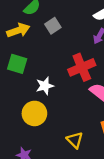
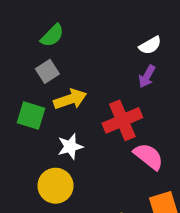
gray square: (53, 26) -> (47, 71), moved
yellow arrow: (18, 30) -> (70, 99), moved

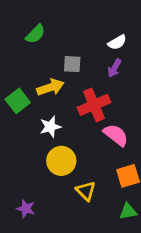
gray square: (47, 71) -> (72, 64), moved, turned 36
green square: (31, 116) -> (18, 101), turned 35
yellow circle: (55, 186) -> (61, 161), moved

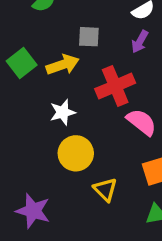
green square: (18, 101) -> (22, 63), moved
purple star: (26, 209) -> (33, 211), size x1.5

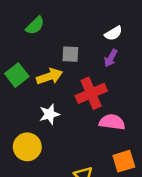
pink semicircle: (141, 122) -> (112, 122), turned -30
yellow circle: (76, 153) -> (27, 147), moved

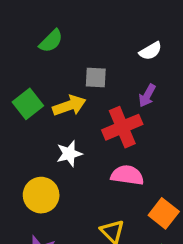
purple arrow: (111, 58) -> (147, 96), moved
pink semicircle: (112, 122) -> (127, 175), moved
orange square: (124, 161) -> (164, 213), turned -35

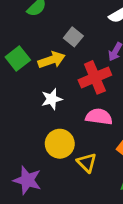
gray square: (96, 77) -> (73, 37), turned 36
yellow circle: (41, 195) -> (60, 144), moved

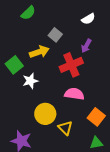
green square: (18, 59) -> (14, 65), moved
white star: (52, 99) -> (30, 81), moved

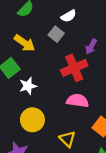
white semicircle: (88, 19) -> (69, 16), moved
yellow arrow: (39, 52) -> (25, 43), moved, turned 54
yellow circle: (45, 114) -> (32, 120), moved

